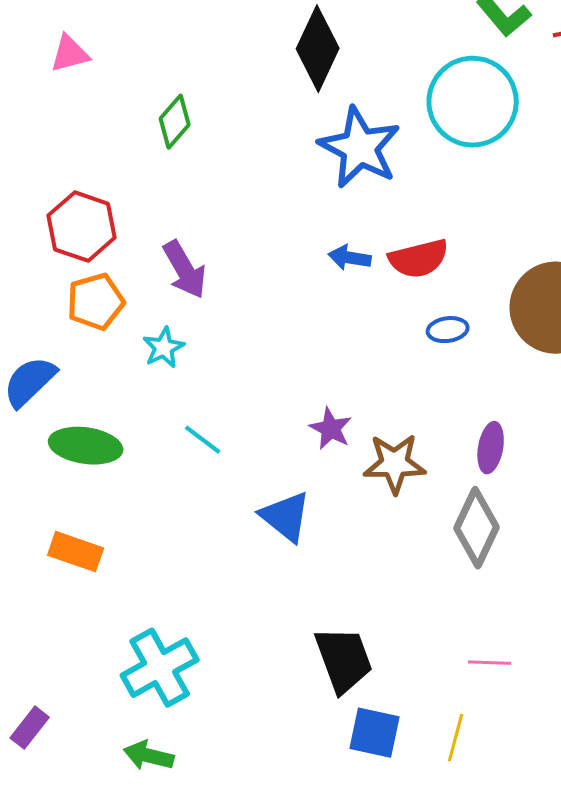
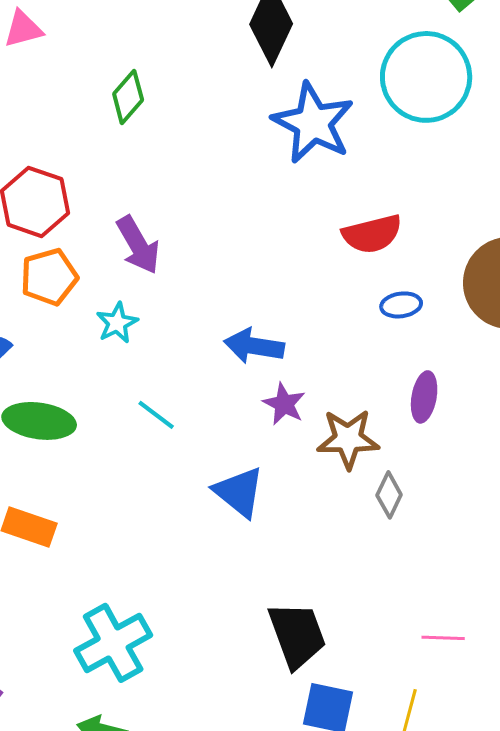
blue arrow: (350, 258) -> (254, 346), moved, size x1.4
purple ellipse: (491, 448) -> (424, 397), moved
gray diamond: (477, 528) -> (389, 495), moved, size x0.6

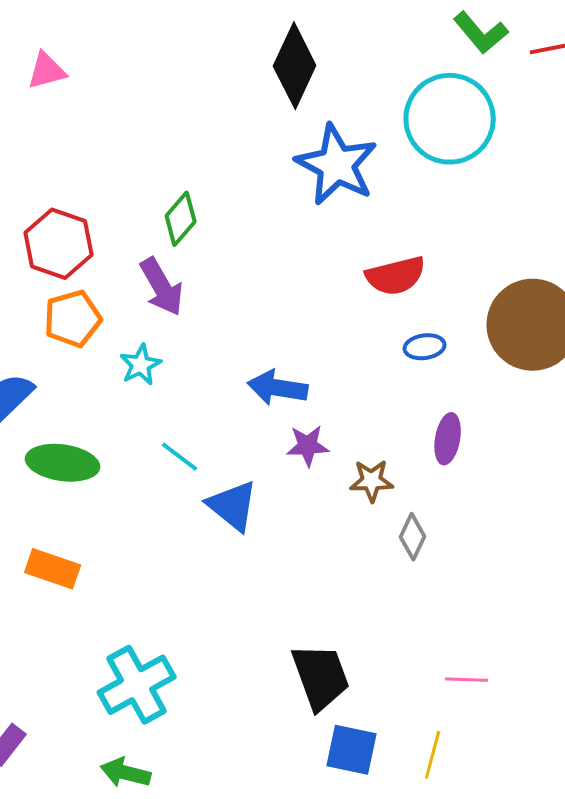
green diamond: (128, 97) -> (181, 219), moved
purple star: (284, 404) -> (308, 446), turned -30
brown star: (348, 439) -> (372, 481), size x0.7
blue triangle: (239, 492) -> (233, 506), moved

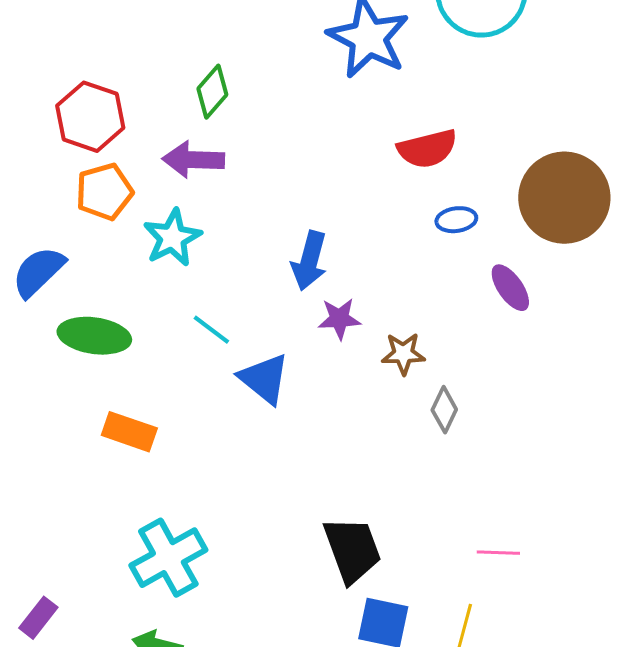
purple arrow: (162, 287) -> (193, 160), turned 122
cyan star: (141, 365) -> (172, 238), size x1.4
blue arrow: (278, 388) -> (309, 261), turned -84
purple ellipse: (448, 439) -> (510, 288), moved, turned -45
orange rectangle: (53, 569) -> (129, 432), moved

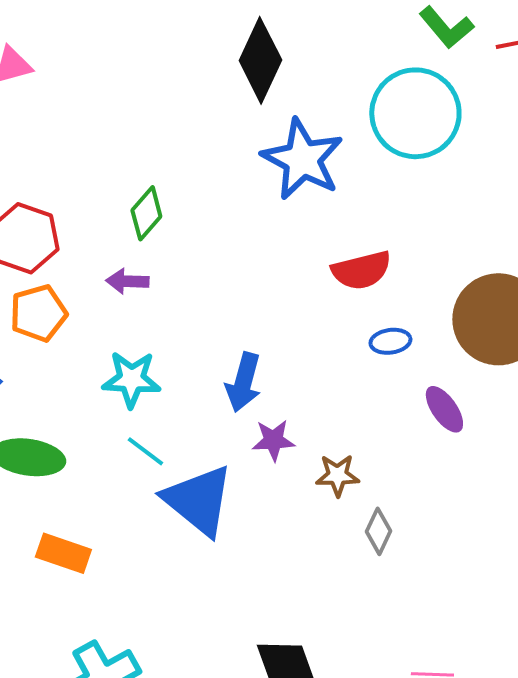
purple arrow: (193, 160) -> (127, 281), size x0.7
cyan star: (172, 238) -> (131, 379), moved, turned 30
blue triangle: (264, 379) -> (198, 500), size x1.4

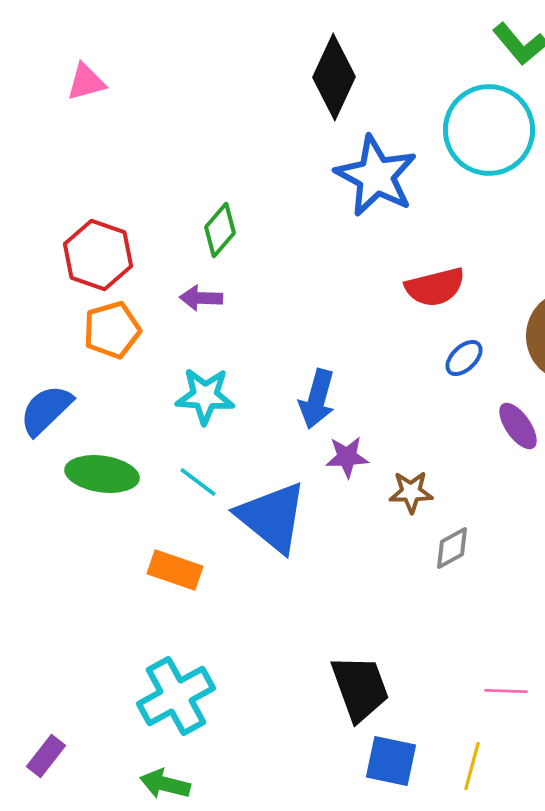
blue ellipse: (390, 341) -> (464, 358), turned -36
cyan line: (145, 451) -> (198, 482), moved
gray diamond: (378, 531) -> (452, 548), turned 36
orange rectangle: (63, 553) -> (175, 570), moved

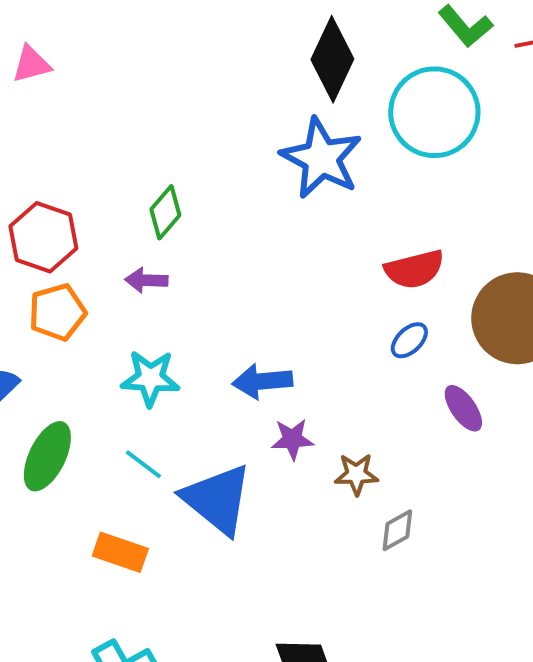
black diamond: (334, 77) -> (332, 59), moved
red semicircle: (435, 287) -> (414, 269), moved
blue arrow: (317, 399) -> (262, 381), turned 70
green ellipse: (102, 474) -> (47, 456), turned -72

